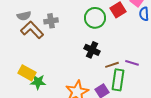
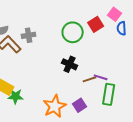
purple line: (132, 63) -> (101, 77), moved
green rectangle: (118, 80) -> (109, 94), moved

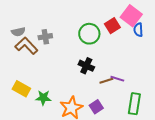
pink square: (115, 14) -> (131, 16), size x1.5
green rectangle: (109, 94) -> (134, 104), moved
green star: (16, 96) -> (43, 98), moved

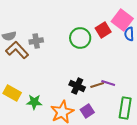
black cross: (86, 66) -> (77, 86), moved

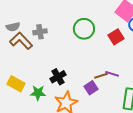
red square: (103, 30) -> (116, 37), moved
black cross: (77, 86) -> (58, 77), moved, turned 35
purple square: (87, 111) -> (91, 88), moved

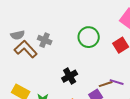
gray cross: (40, 32) -> (45, 40), turned 32
black cross: (58, 77) -> (70, 76), moved

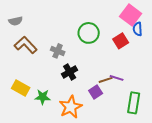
gray semicircle: (18, 35) -> (16, 21), moved
gray cross: (45, 40) -> (58, 51), moved

